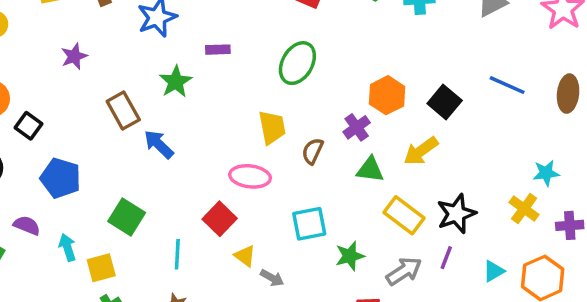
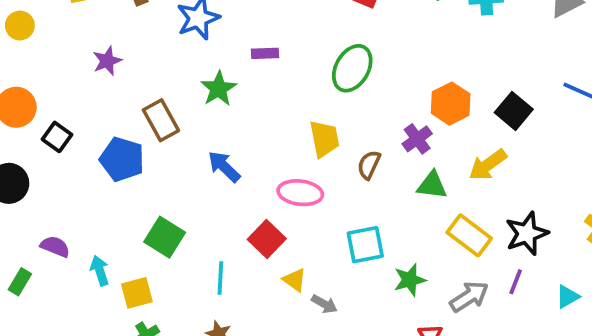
blue arrow: (159, 144) -> (224, 167), moved
blue pentagon: (61, 178) -> (122, 159), moved

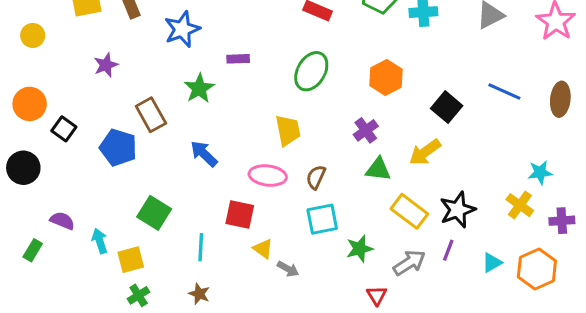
orange hexagon: (451, 104) -> (386, 77), moved
brown semicircle: (369, 165) -> (316, 177), moved
red square: (267, 239) -> (240, 214), turned -32

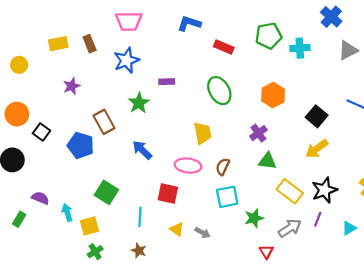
green ellipse: (311, 71) -> (219, 91), turned -60
yellow arrow: (425, 152) -> (317, 149), moved
yellow triangle: (263, 249) -> (177, 229), moved

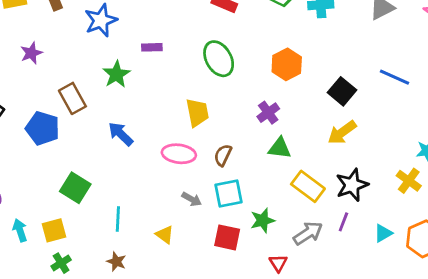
red square: (168, 193) -> (227, 237), moved
cyan arrow: (67, 213) -> (20, 230), moved
gray arrow: (203, 233) -> (192, 199), moved

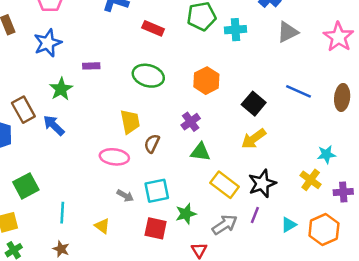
green ellipse: (219, 59) -> (148, 76), turned -44
blue arrow: (121, 134) -> (54, 125), moved
brown semicircle: (223, 155) -> (152, 144), moved
green square: (75, 188) -> (26, 186), turned 30

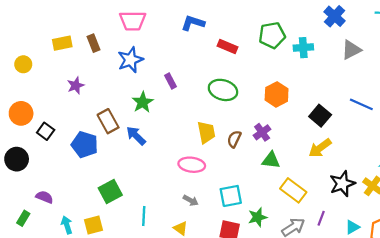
purple rectangle: (91, 66) -> (171, 81), turned 64
brown semicircle: (152, 144) -> (234, 139), moved
black star: (262, 184) -> (342, 184), moved
gray arrow: (125, 196) -> (191, 200), moved

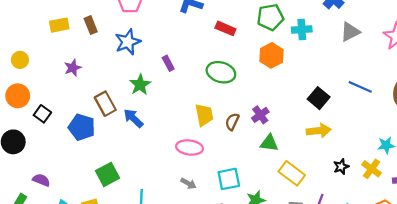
yellow circle: (23, 64) -> (20, 60), moved
orange hexagon: (277, 94) -> (272, 55), moved
yellow arrow: (320, 148) -> (319, 131), turned -150
black star: (342, 184) -> (341, 167), size x0.6

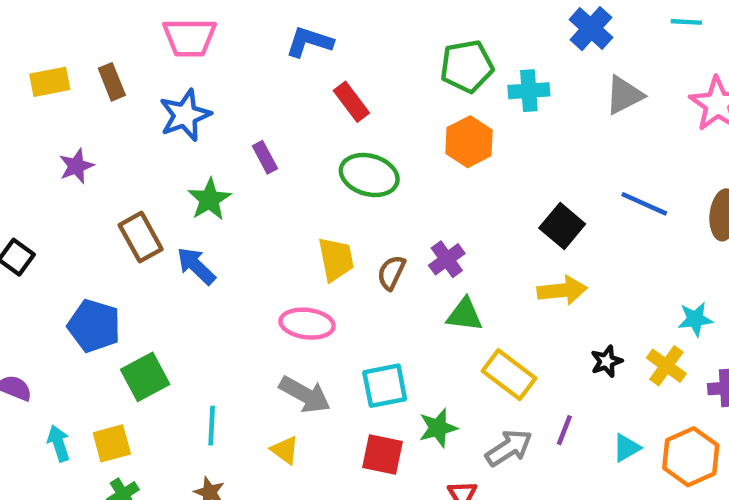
red rectangle: (225, 28) -> (351, 102), moved, turned 30
blue pentagon: (82, 127) -> (94, 326), moved
gray arrow: (188, 183) -> (305, 395), size x1.6

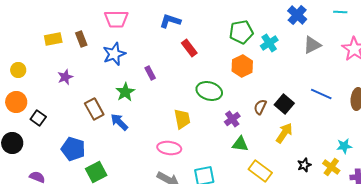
cyan cross: (529, 91) -> (269, 43), turned -30
green ellipse: (369, 175) -> (209, 91), moved
brown semicircle: (391, 273) -> (260, 107), moved
yellow arrow: (562, 290) -> (284, 133), turned -50

